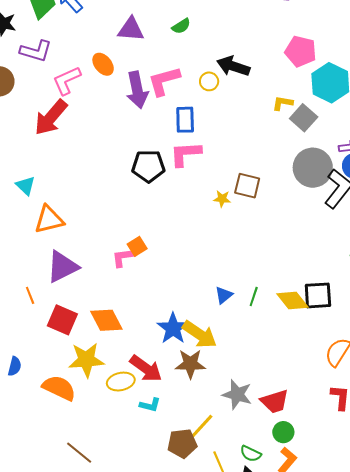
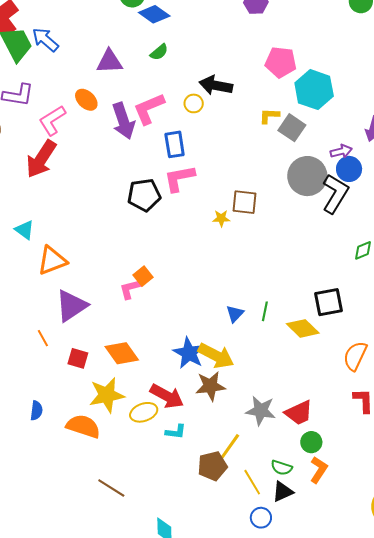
yellow diamond: (292, 300) -> (303, 328), moved
red square: (62, 320) -> (78, 358), size x0.7

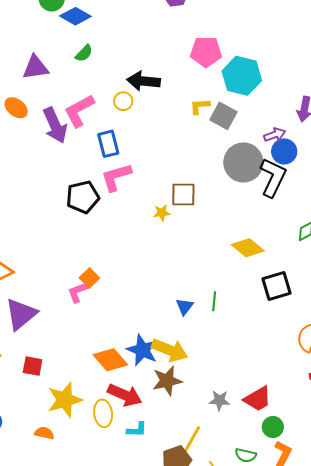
yellow diamond: (303, 328) -> (248, 248), moved
orange diamond: (122, 353) -> (110, 360), moved
gray star: (261, 411) -> (219, 400), size x0.7
yellow ellipse: (144, 412) -> (103, 413), turned -72
orange semicircle: (83, 426) -> (44, 433), size x0.6

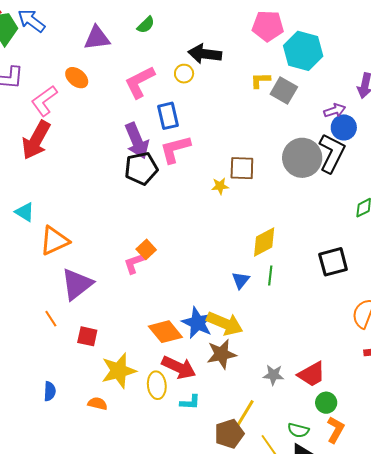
purple arrow: (55, 125) -> (137, 141), moved
gray circle: (243, 162) -> (302, 158), moved
yellow diamond: (248, 248) -> (264, 242), moved, turned -68

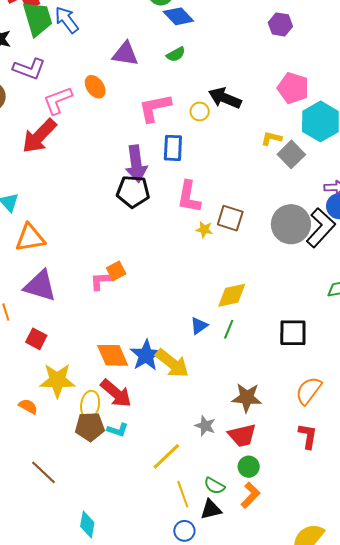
pink L-shape: (175, 149) -> (189, 197), moved, turned -80
purple triangle: (77, 284) -> (40, 286), turned 39
brown star: (221, 354) -> (247, 398), moved
brown pentagon: (229, 434) -> (90, 427), moved

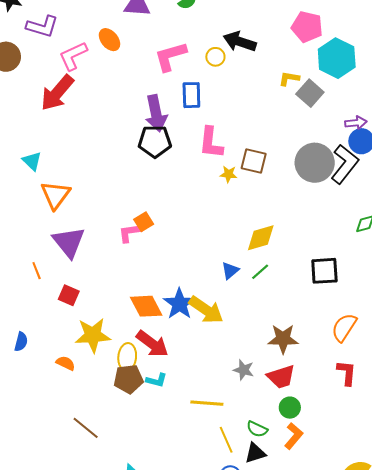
orange triangle: (30, 238) -> (55, 195), turned -40
purple triangle: (40, 286) -> (69, 242), turned 39
green line: (229, 329) -> (260, 272), turned 30
yellow line: (166, 456) -> (207, 403), turned 52

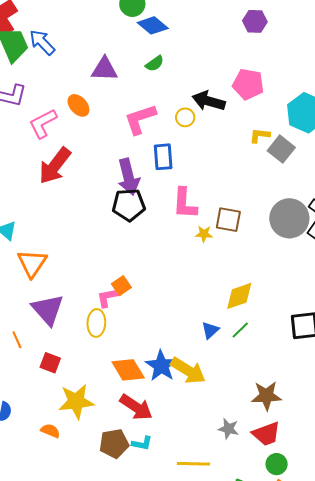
pink pentagon: (307, 27) -> (248, 84), moved
red arrow: (57, 93) -> (55, 166), moved
yellow ellipse: (127, 357) -> (96, 323), moved

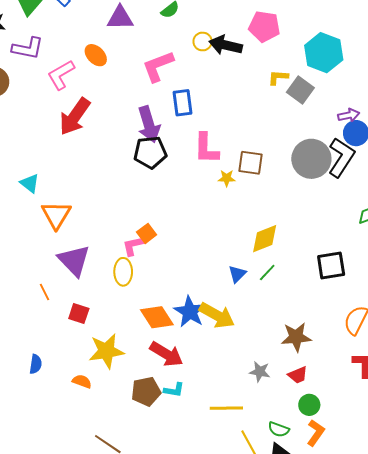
yellow circle: (185, 117) -> (203, 41), moved
red trapezoid: (266, 434) -> (298, 375), size x0.7

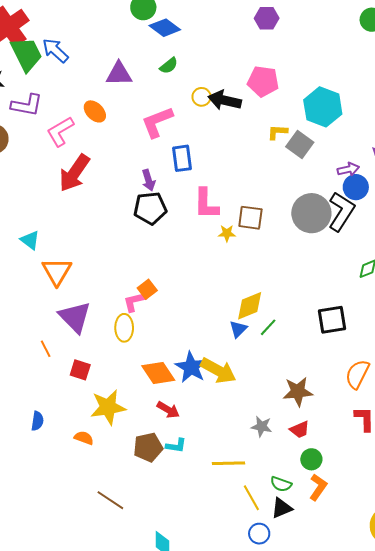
purple arrow: (149, 124) -> (149, 180), size x0.6
yellow diamond: (265, 239) -> (250, 306), moved
red arrow: (166, 354) -> (168, 410), size x0.7

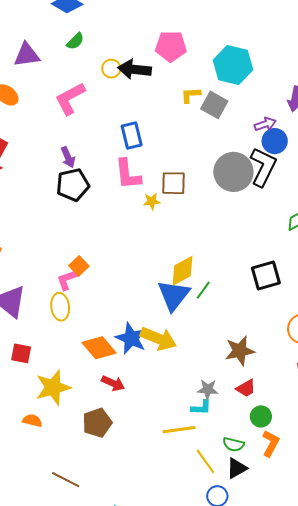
blue rectangle: (182, 158) -> (132, 135), moved
blue triangle: (238, 329) -> (174, 295), size x1.8
cyan L-shape: (176, 446) -> (201, 407), moved

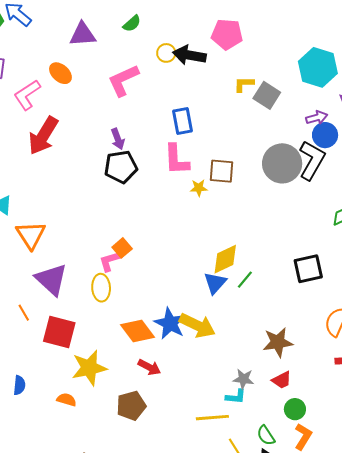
cyan hexagon: (233, 65) -> (318, 67), moved
blue triangle: (174, 295) -> (215, 283), size x0.7
red square: (21, 353) -> (59, 332), size x1.6
green semicircle: (233, 444) -> (266, 435), turned 40

